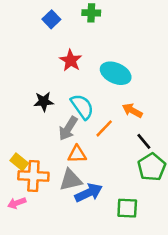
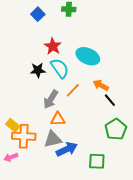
black star: (44, 102) -> (38, 70), moved
cyan semicircle: (82, 107) -> (60, 68), moved
orange line: (104, 128) -> (73, 90), moved
black line: (144, 141) -> (110, 100), moved

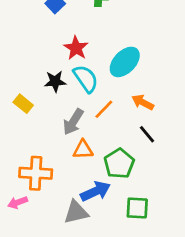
cyan ellipse: (88, 56) -> (125, 62), turned -70
black line: (110, 100) -> (147, 134), moved
yellow rectangle: (13, 125) -> (23, 104), moved
green pentagon: (116, 129) -> (119, 164), moved
gray triangle: (53, 139) -> (76, 212), moved

